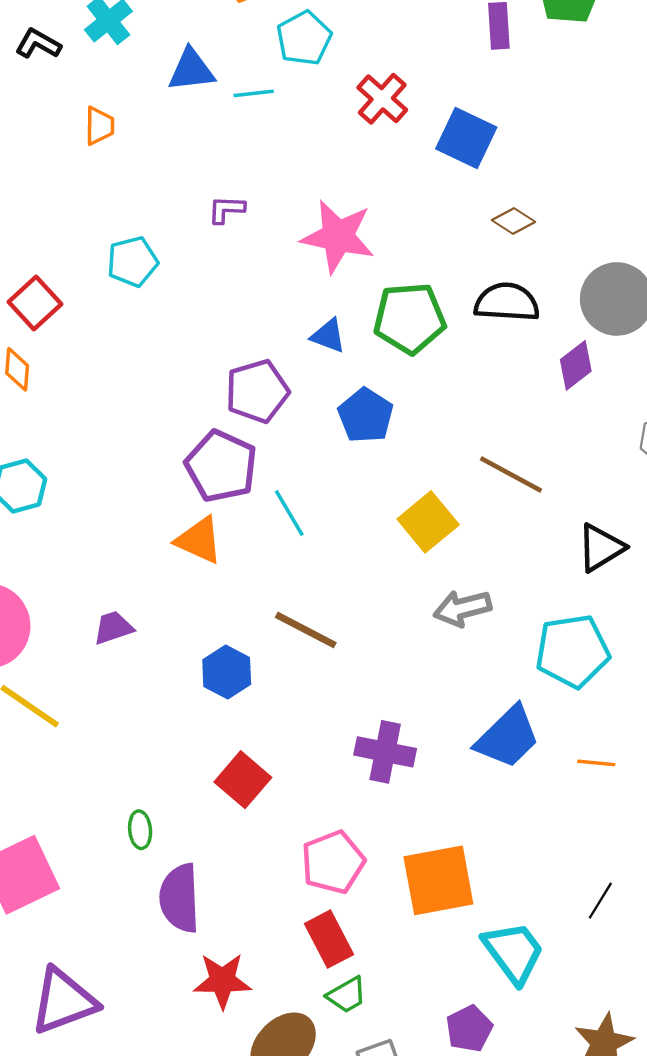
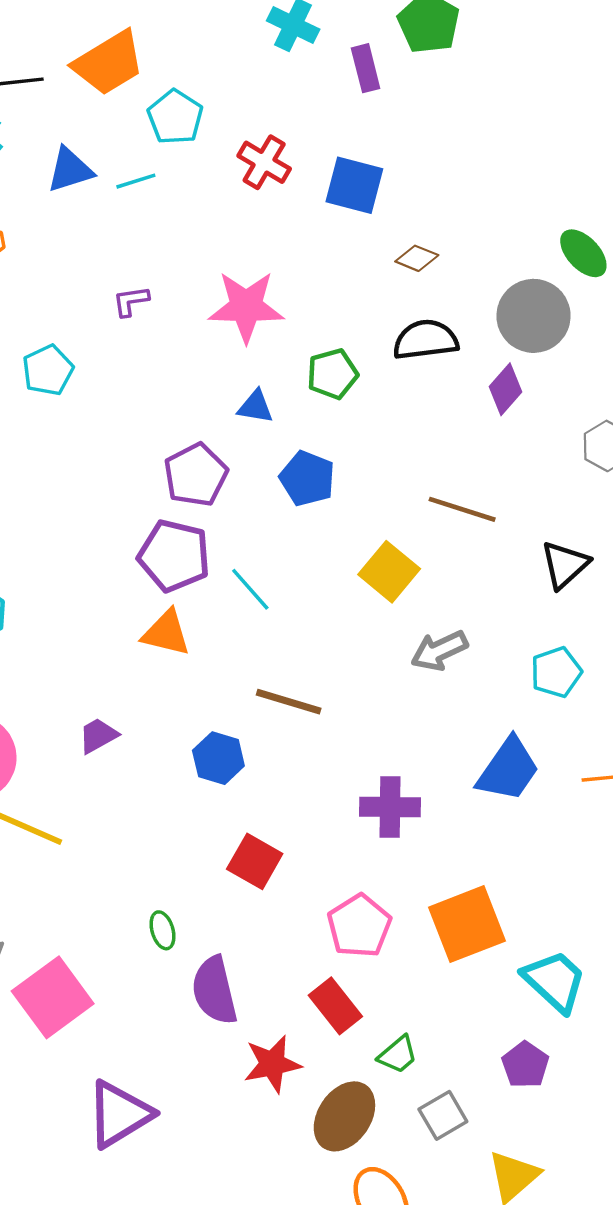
green pentagon: (410, 318) -> (332, 374), size x0.7
cyan pentagon: (572, 651) -> (556, 672), size x0.7
red rectangle: (329, 939) -> (335, 1006), moved

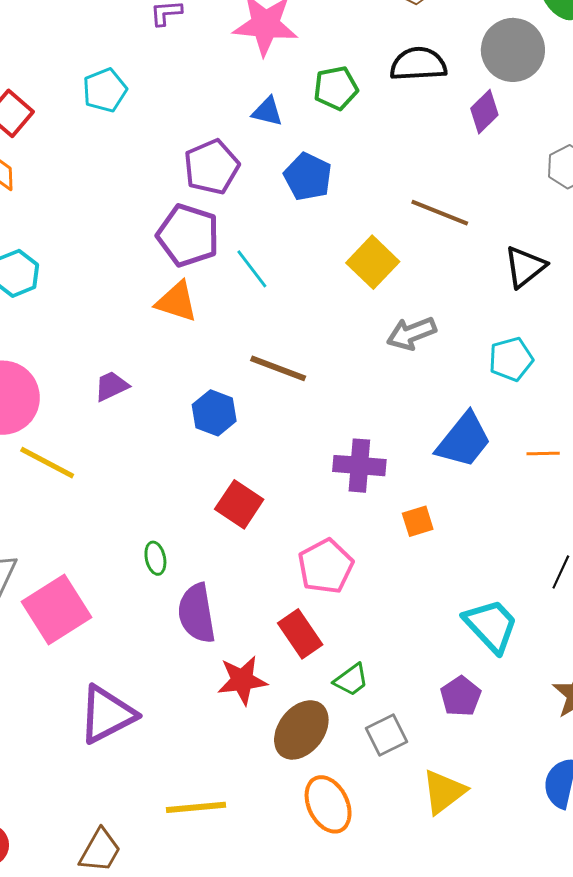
cyan pentagon: (48, 370) -> (105, 90), moved
orange square: (467, 924) -> (418, 521), moved, size x0.5

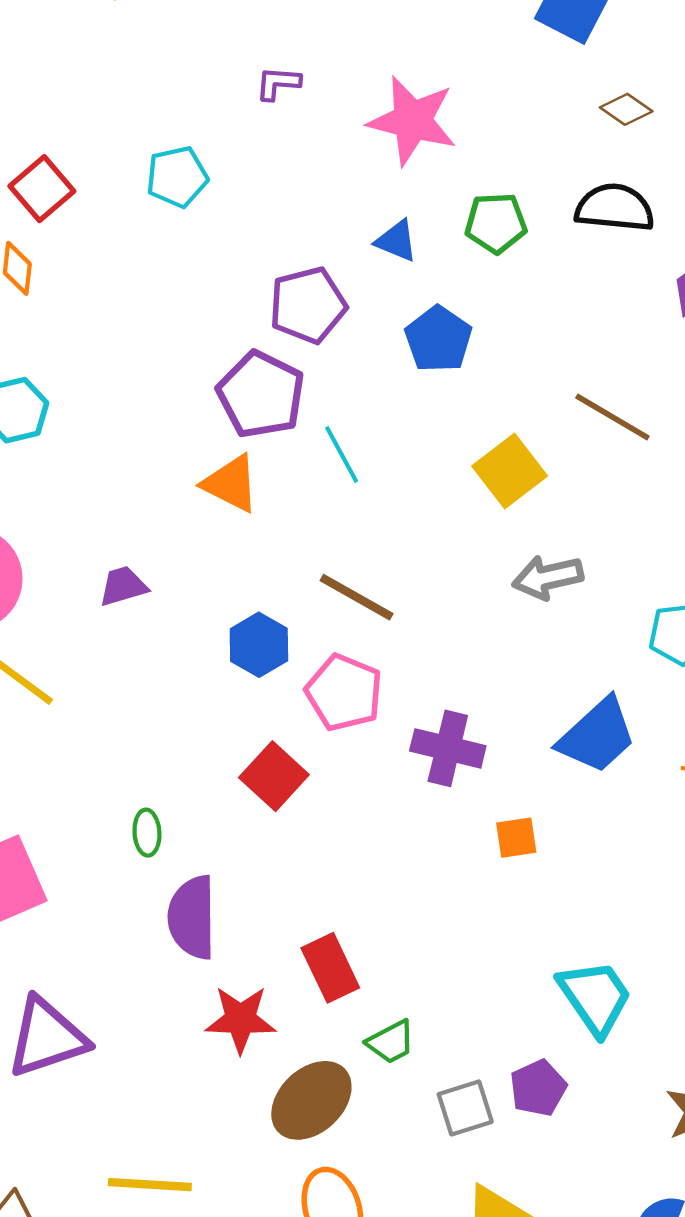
pink pentagon: (326, 566) -> (344, 693), moved, turned -30
gray square: (386, 735) -> (465, 1108), moved

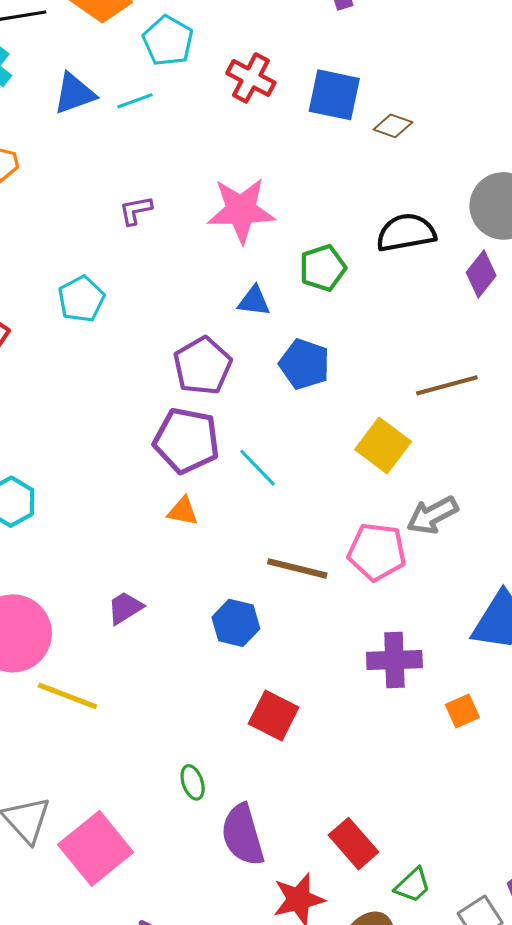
brown diamond: (626, 109) -> (393, 126), moved
brown line: (612, 417) -> (447, 385), turned -30
orange triangle: (231, 484) -> (183, 511), size x0.7
pink pentagon: (344, 693) -> (377, 552), moved

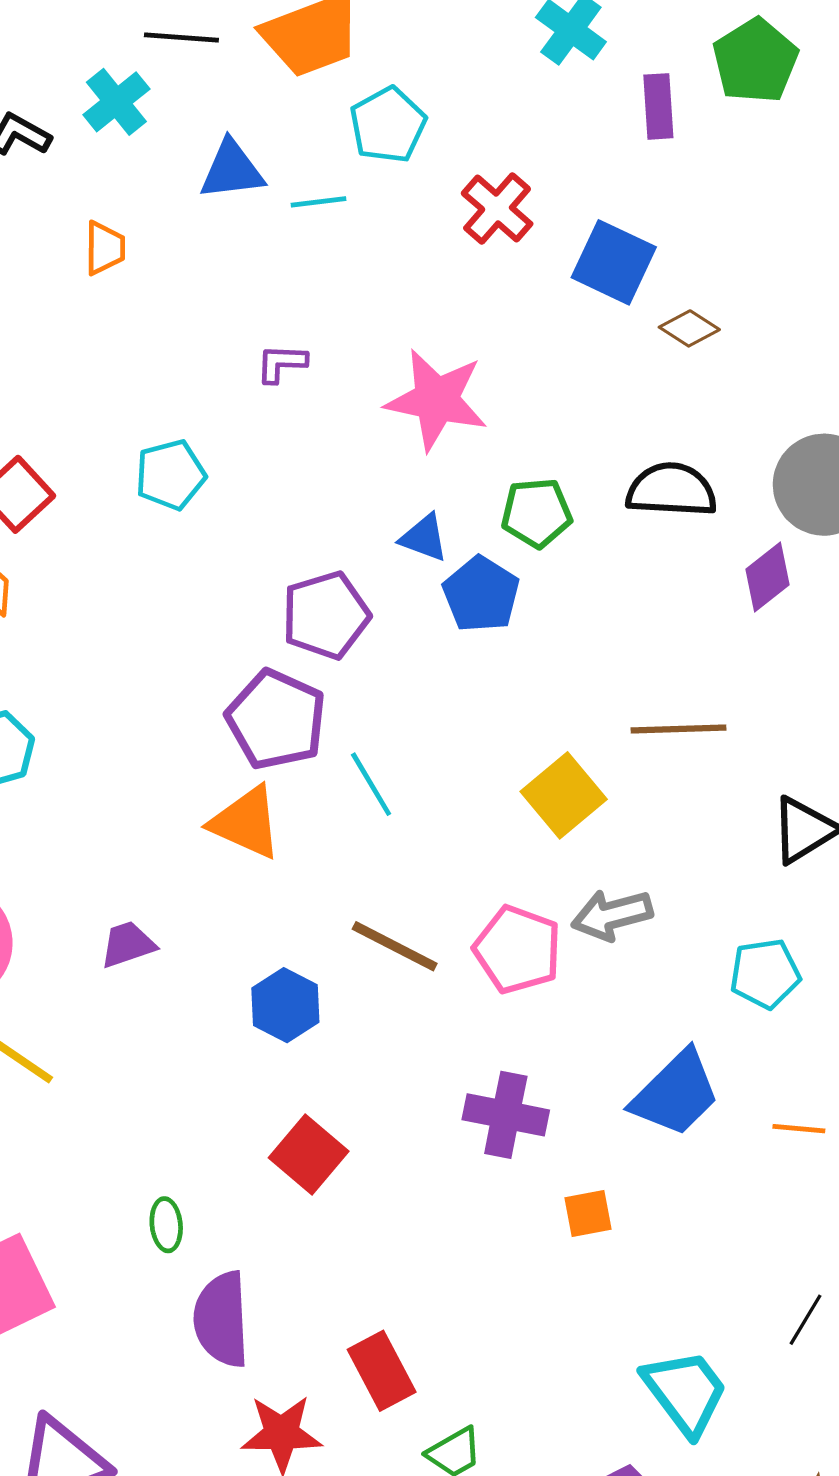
blue pentagon: (304, 364) -> (481, 594), moved
orange triangle: (183, 511) -> (246, 822), size x1.6

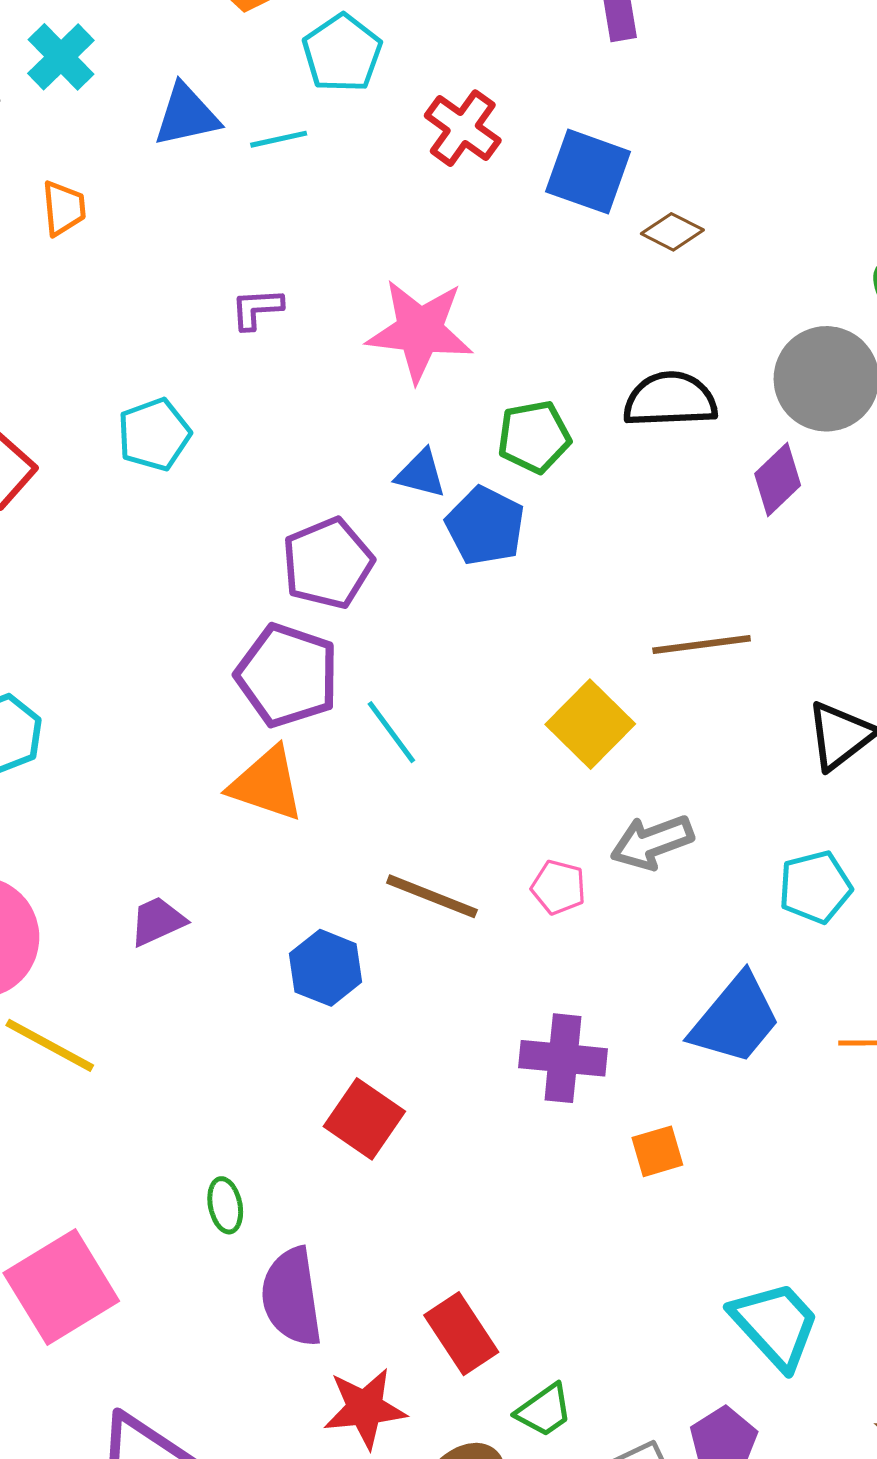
pink pentagon: (518, 950) -> (559, 887), size x0.6

